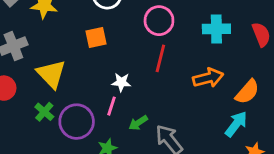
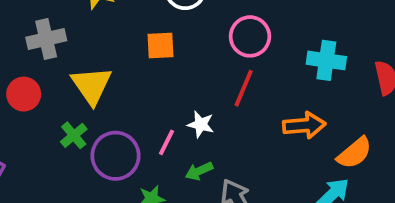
white star: (121, 82) -> (201, 124), moved

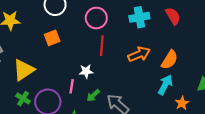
yellow triangle: (92, 85) -> (24, 70), turned 50

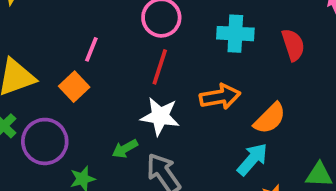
orange square: (52, 38) -> (74, 87), moved, turned -35
white star: (86, 71) -> (160, 116), moved, size x1.5
pink line: (72, 86) -> (91, 49), moved

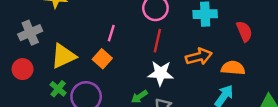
red semicircle: (293, 45) -> (244, 31), moved
orange semicircle: (270, 118) -> (233, 68), turned -125

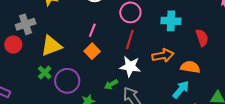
orange square: (102, 59) -> (92, 51), moved
red circle: (23, 69) -> (13, 45), moved

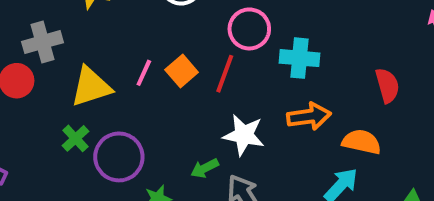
cyan cross: (171, 21) -> (299, 58), moved
pink line: (92, 30) -> (144, 73), moved
red line: (130, 39) -> (225, 74), moved
orange square: (92, 51) -> (182, 71), moved

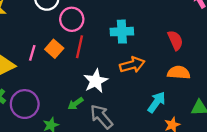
pink circle: (249, 29) -> (72, 19), moved
white star: (244, 135) -> (96, 81), turned -30
orange semicircle: (361, 142) -> (179, 73), moved

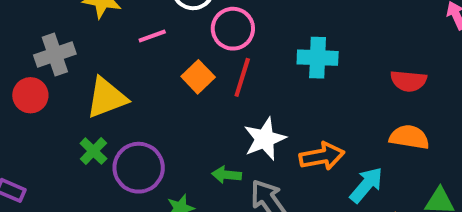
red semicircle: (175, 40) -> (408, 81), turned 114
pink line: (32, 53) -> (152, 36), moved, turned 49
orange arrow: (132, 65) -> (322, 156), moved
green arrow: (76, 104) -> (226, 175), turned 35

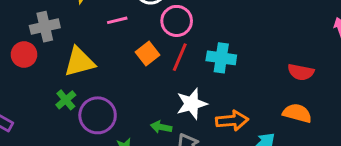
cyan cross: (318, 58) -> (221, 58), moved

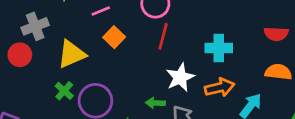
orange square: (148, 53) -> (114, 37), moved
cyan cross: (221, 58) -> (219, 48), moved

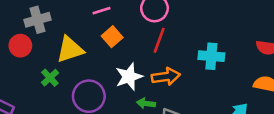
white star: (180, 77) -> (129, 77), moved
orange arrow: (220, 88) -> (166, 76), moved
green cross: (64, 91) -> (50, 78), moved

